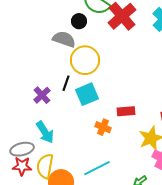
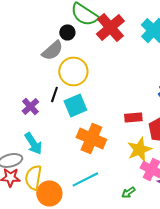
gray semicircle: (64, 39) -> (52, 50), turned 120
red rectangle: (126, 111) -> (133, 117), moved
orange cross: (103, 127) -> (91, 138), size x1.8

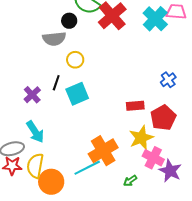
gray semicircle: (52, 50) -> (54, 39), turned 35
yellow circle: (73, 71) -> (75, 60), size x0.6
orange cross: (91, 138) -> (103, 151), moved, turned 36

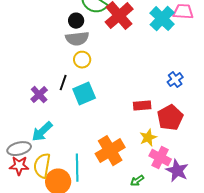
gray semicircle: (54, 39) -> (77, 39), moved
cyan arrow: (35, 132) -> (42, 132), turned 80
yellow star: (141, 138) -> (148, 138), size x0.7
cyan line: (87, 168) -> (77, 168), moved, turned -64

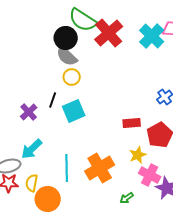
black circle: (76, 21) -> (66, 38), size x1.5
gray semicircle: (77, 39) -> (67, 56), turned 50
yellow semicircle: (42, 166) -> (32, 183), size x0.7
cyan line: (77, 168) -> (67, 168), moved

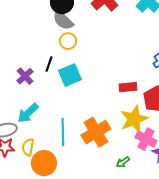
yellow star: (138, 155) -> (134, 119), size x1.6

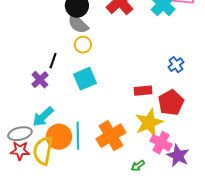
black line: (49, 64) -> (53, 61), moved
yellow semicircle: (28, 147) -> (43, 151), size x1.6
orange circle: (44, 163) -> (59, 137), moved

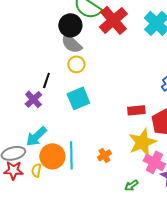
orange cross: (111, 136) -> (104, 155), size x0.5
yellow semicircle: (43, 151) -> (36, 170), size x0.5

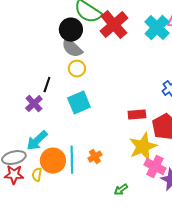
orange cross: (104, 155) -> (95, 157), moved
green arrow: (131, 185) -> (121, 190), moved

